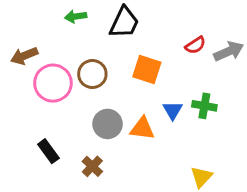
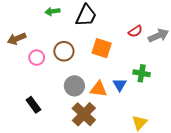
pink circle: (53, 83) -> (37, 58), size x0.6
blue triangle: (173, 110) -> (120, 85), moved
brown cross: (92, 166) -> (84, 114), moved, size x1.6

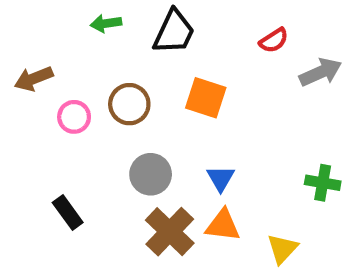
red semicircle: (135, 31) -> (274, 40), moved
green cross: (142, 73) -> (323, 183), moved
blue triangle: (120, 85) -> (221, 178), moved
orange triangle: (99, 89) -> (223, 225), moved

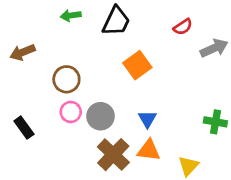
orange square: (206, 98) -> (137, 65), turned 36
brown circle: (129, 104) -> (66, 79), moved
pink circle: (74, 117) -> (71, 112), moved
black rectangle: (68, 212) -> (24, 128), moved

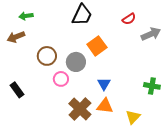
green arrow: (71, 15) -> (26, 16), moved
pink circle: (71, 112) -> (61, 79), moved
gray circle: (101, 116) -> (76, 62), moved

